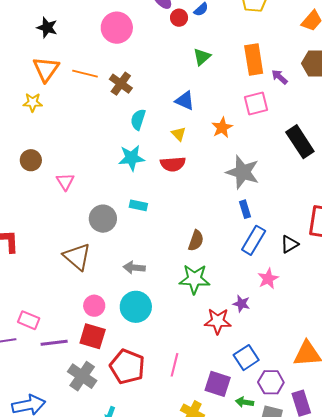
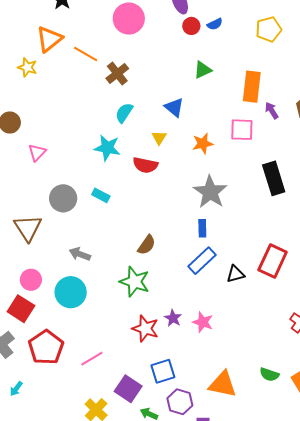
pink star: (268, 279) -> (203, 322), moved, turned 30
pink line: (174, 365) -> (92, 359), turned 30

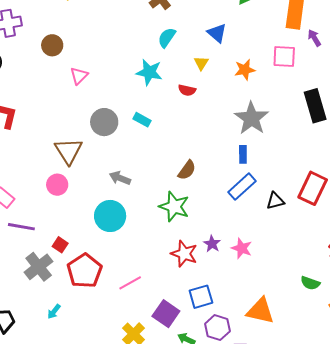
red semicircle: (145, 165) -> (187, 90), size x0.7
pink circle: (31, 280) -> (57, 185), moved
red square: (21, 309) -> (60, 245), moved, size x0.6
green semicircle: (269, 375) -> (310, 283), moved

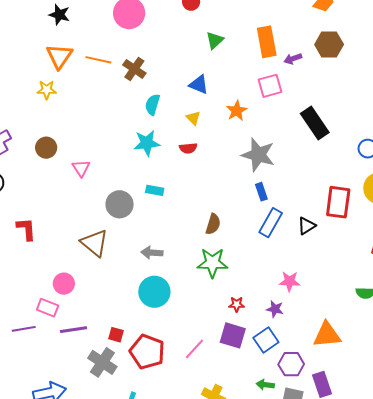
purple arrow: (314, 38) -> (293, 59), turned -60
pink circle: (57, 185) -> (64, 284), moved
purple star: (212, 244) -> (275, 309), moved
red star: (184, 254) -> (237, 304), size x0.6
purple square: (166, 314) -> (233, 335), moved

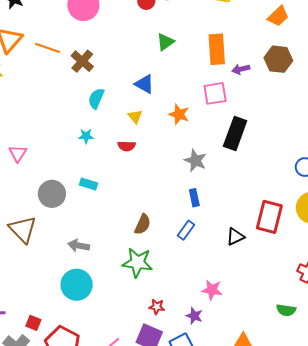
orange star: (237, 111) -> (179, 114), turned -30
black rectangle: (315, 123) -> (235, 133), moved, turned 48
cyan star: (147, 143) -> (86, 136), size x0.6
gray star: (258, 155) -> (195, 161), size x0.7
blue rectangle: (271, 223) -> (186, 230), moved, size x0.7

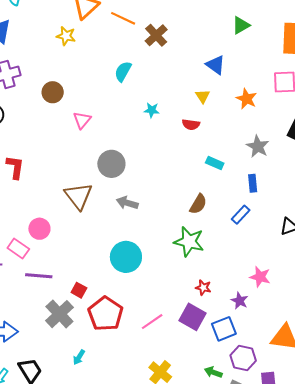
cyan semicircle: (96, 98) -> (123, 71), moved
cyan rectangle: (88, 184) -> (215, 163), moved
gray arrow: (79, 246) -> (127, 203), moved

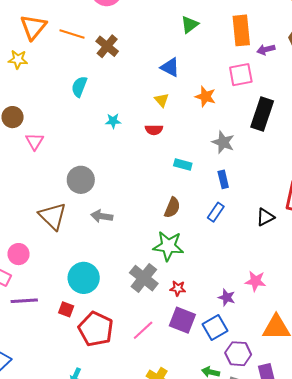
pink triangle: (82, 120) -> (35, 141), moved
cyan circle: (126, 257) -> (84, 278), moved
pink star: (260, 277) -> (255, 281), moved
red star: (203, 288) -> (178, 288), moved
gray cross: (59, 314) -> (144, 278), moved

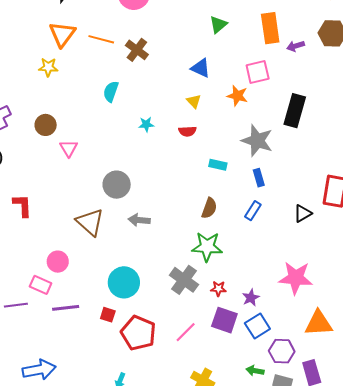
pink square: (241, 75) -> (258, 72), moved
gray star: (223, 142) -> (257, 141), size x1.4
pink star: (255, 281) -> (296, 278), size x1.6
purple star: (227, 297) -> (251, 298), moved, turned 30

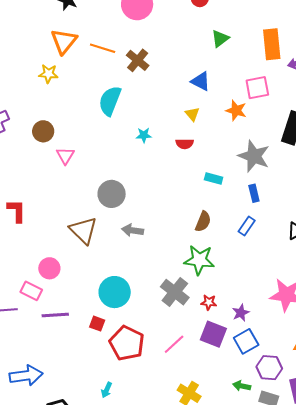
cyan semicircle: (111, 92) -> (110, 101), size x1.4

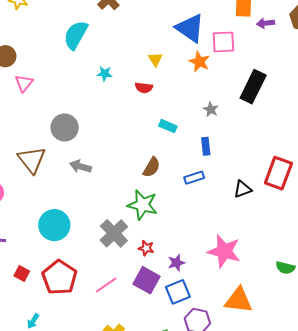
blue triangle: (201, 81) -> (190, 28), moved, size x1.5
gray star: (254, 156) -> (211, 109), size x0.5
blue rectangle: (247, 226) -> (194, 178), turned 30
red square: (97, 324) -> (22, 273), moved

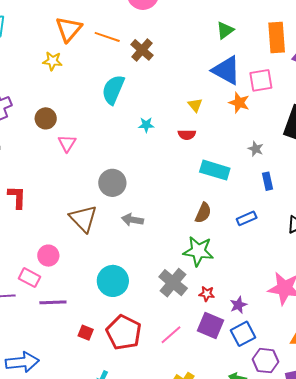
cyan rectangle: (168, 126) -> (215, 170), size x1.6
blue rectangle: (206, 146) -> (268, 181), moved

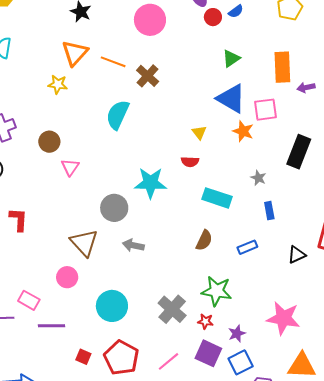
cyan star: (146, 125) -> (151, 183), moved, size x2.0
green star: (198, 251) -> (217, 291), moved
pink circle: (48, 256) -> (67, 277), moved

